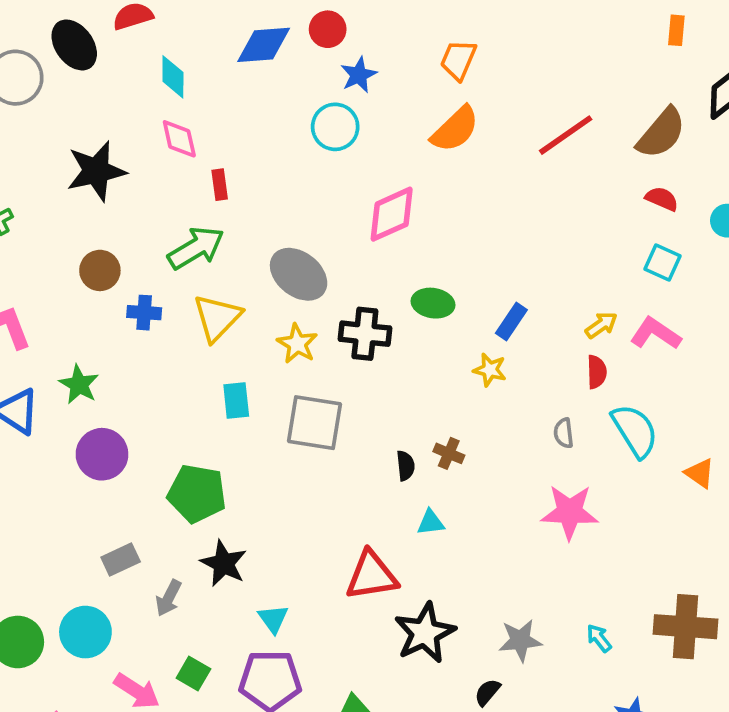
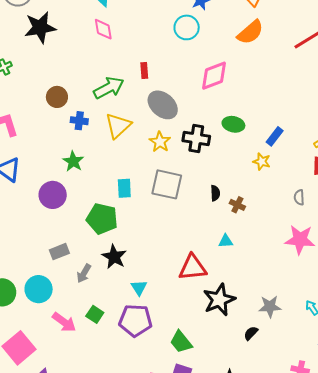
black star: (96, 171) -> (40, 28), moved
red rectangle: (220, 185) -> (144, 70), moved
green star: (79, 384) -> (73, 161), moved
cyan rectangle: (236, 401) -> (124, 188), moved
black semicircle: (405, 466) -> (215, 193), moved

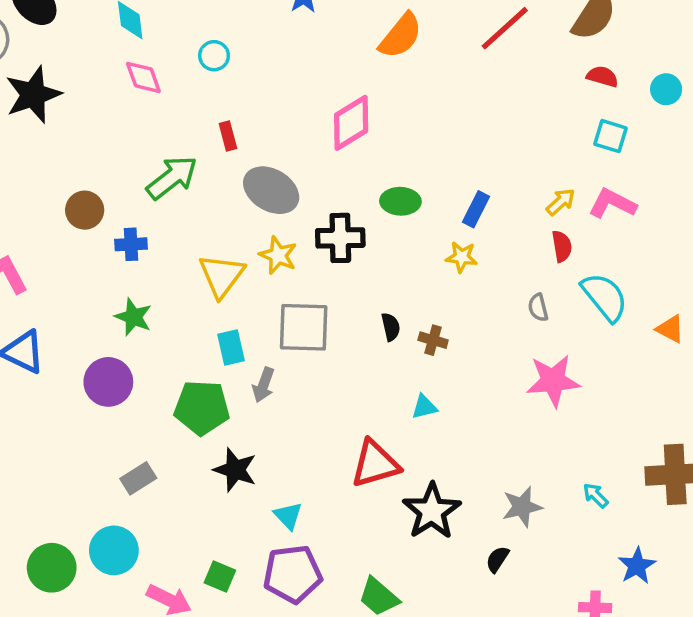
cyan circle: (187, 27) -> (214, 56), moved, size x0.7
yellow triangle: (118, 126) -> (222, 276), moved
gray arrow: (84, 273) -> (263, 385), moved

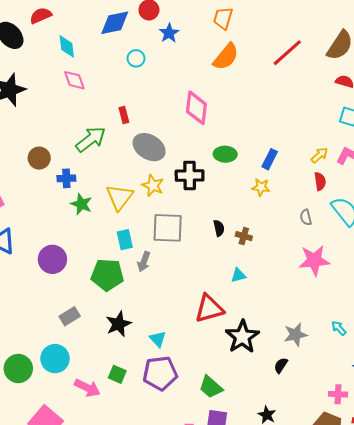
cyan circle: (214, 56) -> (136, 58), moved
pink diamond: (351, 123) -> (196, 108), turned -52
green star: (133, 317) -> (81, 204), moved
black star: (235, 470) -> (119, 324), moved, turned 30

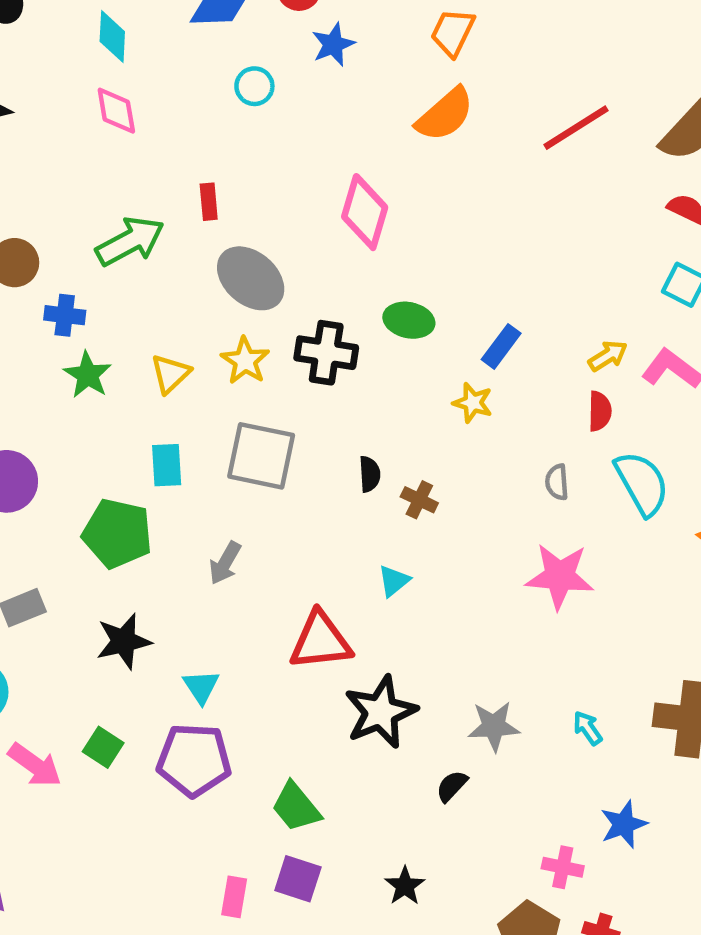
yellow triangle: (120, 197) -> (170, 374), size x0.7
gray arrow: (144, 262) -> (225, 563), moved
cyan triangle: (238, 275) -> (394, 581), turned -35

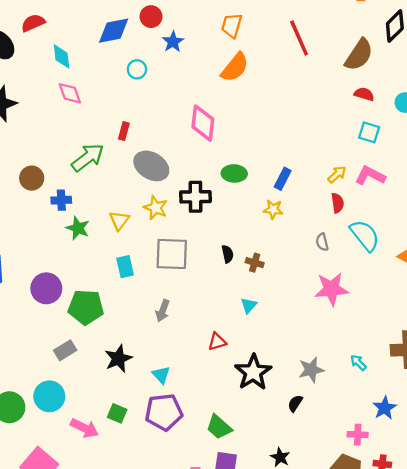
red line: (576, 128) -> (299, 38), moved, turned -72
red rectangle: (209, 202) -> (124, 131), turned 30
green pentagon: (117, 533) -> (86, 307), moved
red triangle: (320, 641) -> (217, 342), size x0.6

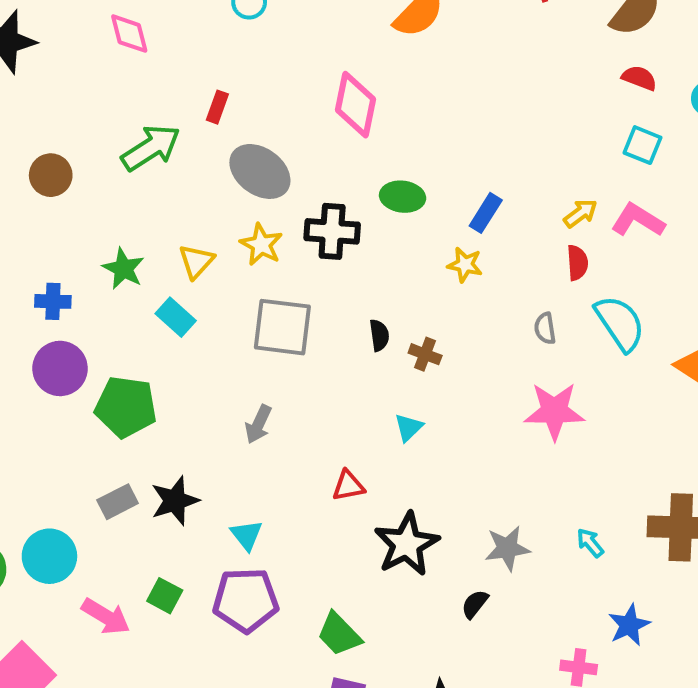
blue cross: (61, 200) -> (53, 301), moved
cyan rectangle: (125, 267) -> (176, 317), moved, turned -40
gray rectangle: (65, 350) -> (118, 502), moved

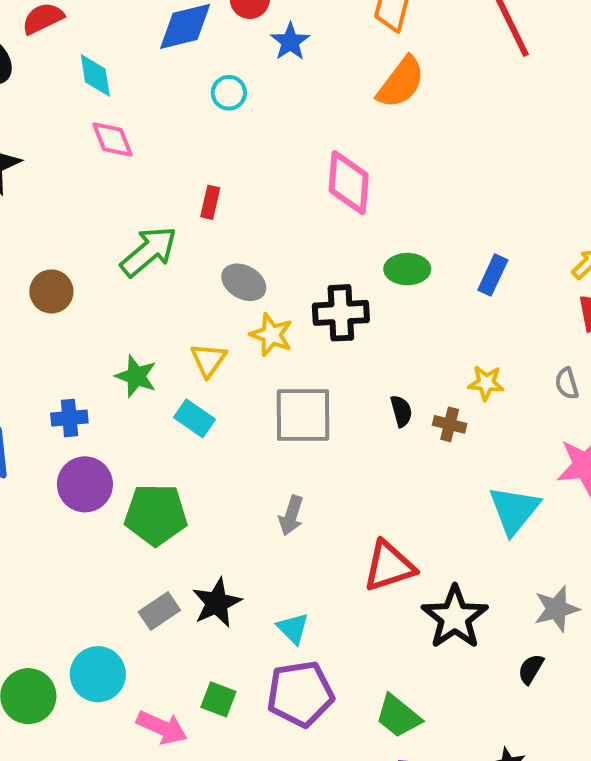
gray ellipse: (260, 171) -> (244, 282), moved, size x0.7
yellow star: (465, 265) -> (486, 383), moved
cyan triangle: (409, 428) -> (514, 510), moved, size x1.8
red triangle: (348, 486) -> (389, 566), size x1.6

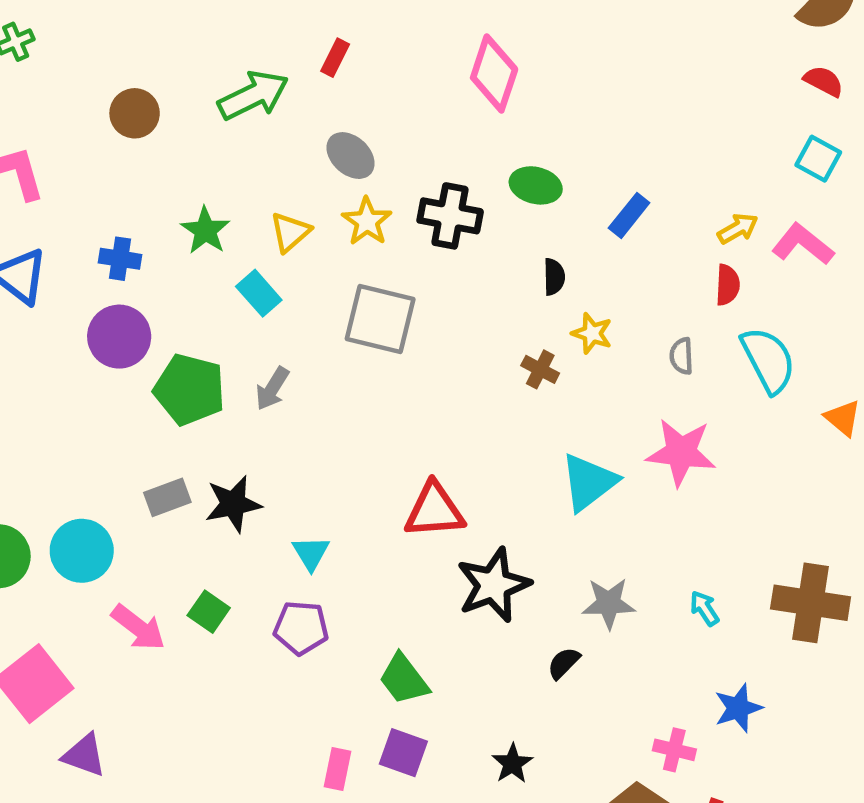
black semicircle: (401, 411) -> (554, 277), moved
gray arrow: (291, 516) -> (272, 389), moved
purple pentagon: (300, 694) -> (301, 628), size x0.7

